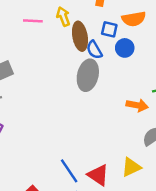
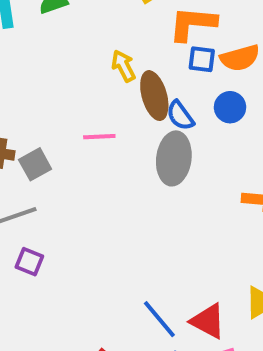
pink line: (33, 21) -> (99, 137), moved
blue square: (109, 29) -> (202, 59), moved

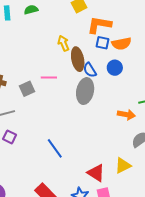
gray square: (35, 164) -> (27, 89), moved
blue line: (159, 319) -> (55, 148), moved

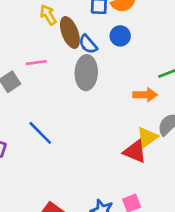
blue line: (55, 148) -> (40, 133), moved
yellow triangle: (123, 166) -> (147, 137), moved
red triangle: (96, 173) -> (135, 152), moved

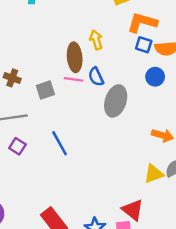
brown ellipse: (70, 33) -> (75, 57), moved
blue semicircle: (88, 44) -> (96, 77), moved
red triangle: (135, 152) -> (133, 210), moved

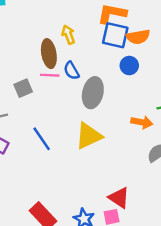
blue square: (144, 45) -> (115, 35), size x1.6
yellow triangle: (154, 174) -> (89, 136), moved, size x1.4

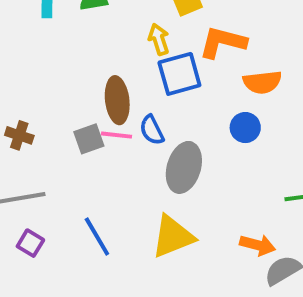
yellow arrow: (68, 35) -> (159, 39), moved
blue square: (115, 35) -> (179, 74), moved, turned -32
gray square: (23, 88) -> (89, 139), moved
orange arrow: (142, 122) -> (258, 245), moved

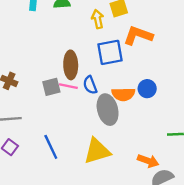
yellow arrow: (159, 39) -> (98, 19), moved
orange semicircle: (262, 82) -> (123, 94), moved
gray ellipse: (184, 167) -> (108, 110), turned -36

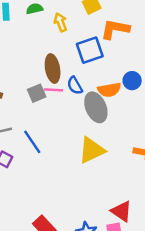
yellow arrow: (98, 19) -> (60, 22), moved
blue line: (51, 147) -> (32, 142), moved

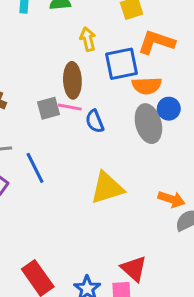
yellow arrow: (60, 22) -> (88, 39), moved
blue semicircle: (75, 86) -> (95, 121), moved
orange semicircle: (109, 90) -> (147, 86), moved
gray ellipse: (96, 107) -> (148, 124), moved

